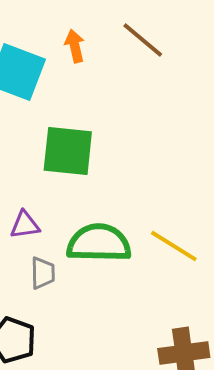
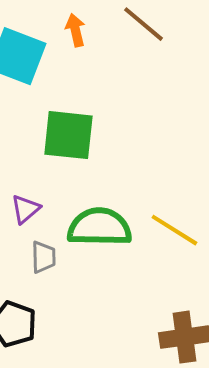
purple triangle: (25, 225) -> (25, 209), turned -32

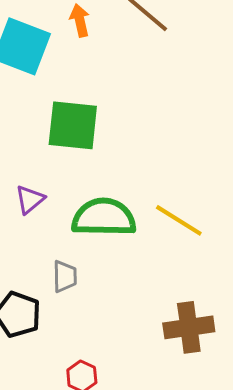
gray trapezoid: (43, 257) -> (65, 276), moved

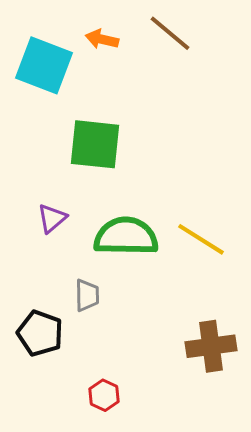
orange arrow: (80, 20) -> (102, 39), turned -64

